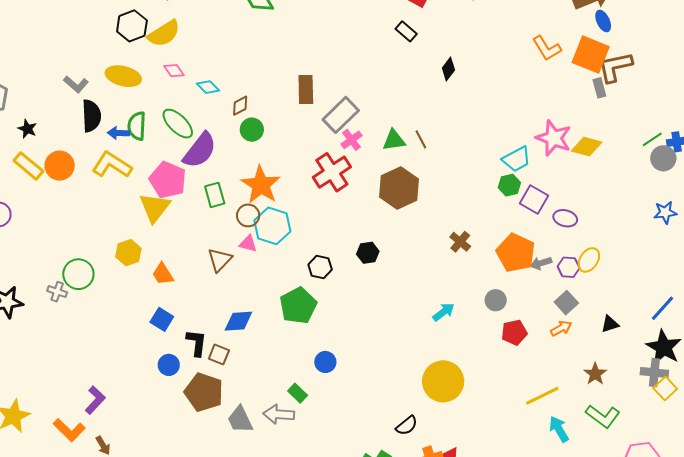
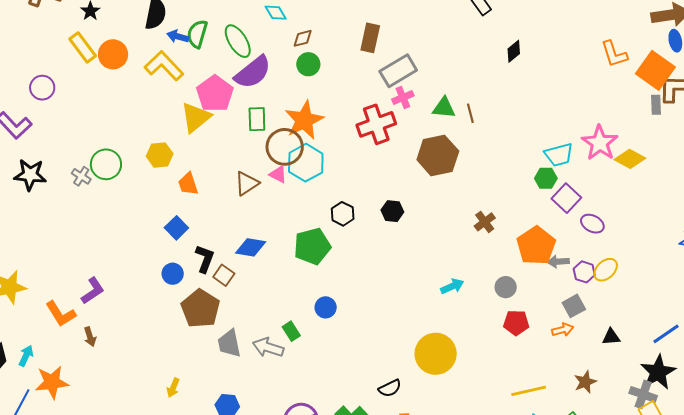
brown circle: (248, 215) -> (285, 147), size x1.6

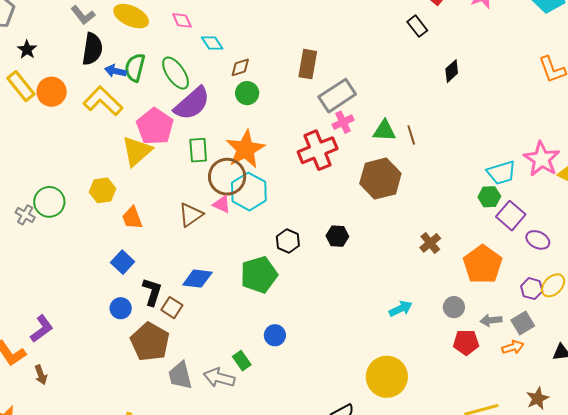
gray arrow: (558, 262) -> (491, 320), moved

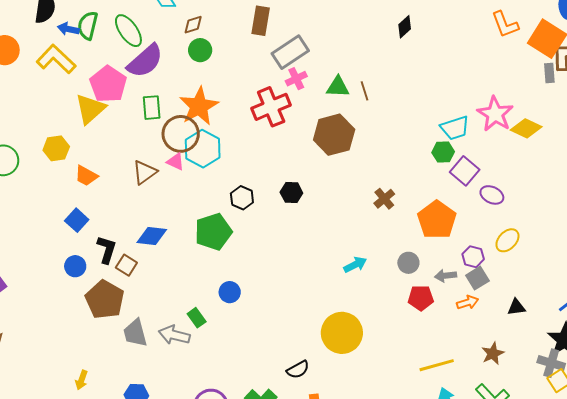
orange trapezoid: (132, 218) -> (86, 176), turned -40
purple hexagon: (532, 289) -> (473, 257), moved

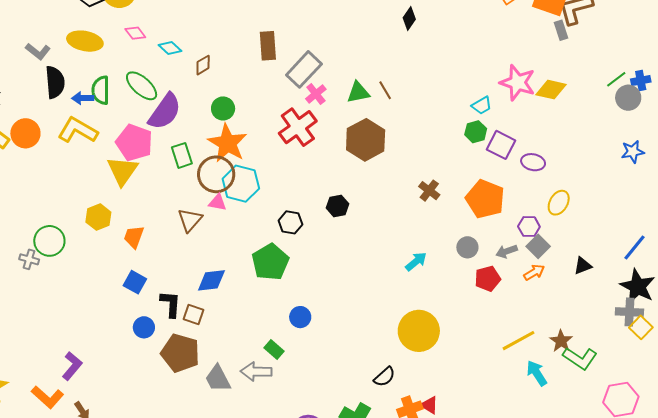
green circle: (200, 50) -> (223, 108), moved
cyan trapezoid: (455, 128) -> (482, 105), size x0.7
orange trapezoid: (86, 176) -> (134, 237), turned 95
brown star: (493, 353) -> (561, 341), moved

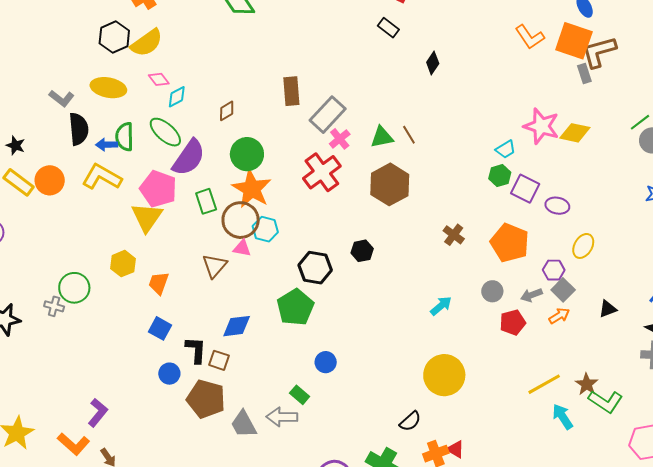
cyan diamond: (170, 48) -> (177, 97), moved, turned -70
green circle: (223, 108) -> (247, 154), size x1.4
cyan hexagon: (241, 184) -> (265, 229), size x0.7
black hexagon: (290, 222) -> (315, 268), size x1.4

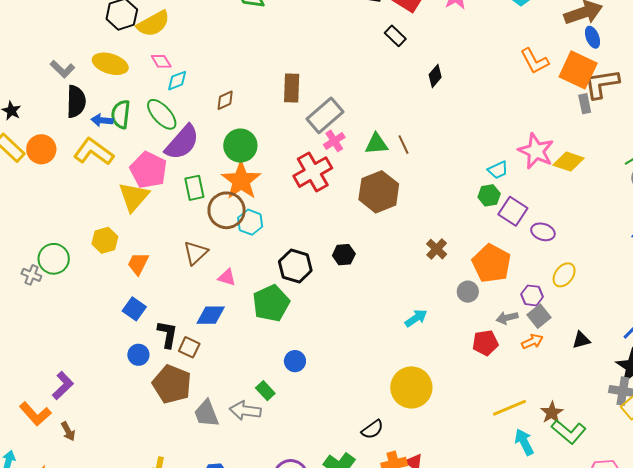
pink triangle: (242, 248) -> (227, 277), moved
gray circle: (492, 291) -> (468, 292), moved

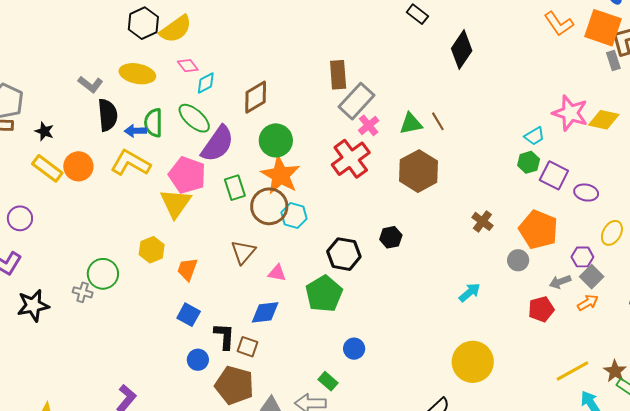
black diamond: (435, 76) -> (462, 50), size x1.6
brown rectangle: (292, 88) -> (338, 75), moved
brown diamond: (225, 100) -> (256, 97), size x1.6

